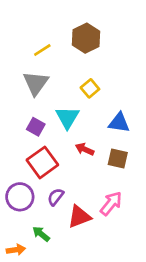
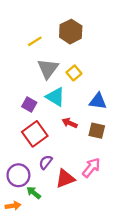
gray triangle: (36, 83) -> (48, 69), moved
cyan triangle: (67, 117) -> (55, 97), turned -30
purple circle: (20, 197) -> (18, 175), moved

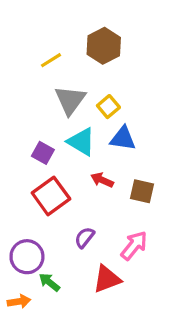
blue triangle: (98, 101) -> (123, 138), moved
purple semicircle: (46, 162) -> (85, 238), moved
red triangle: (65, 179) -> (107, 279), moved

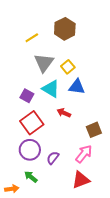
brown square: (142, 191) -> (94, 130), moved, turned -35
purple semicircle: (85, 238) -> (53, 158), moved
purple circle: (27, 257) -> (30, 150), moved
red triangle: (107, 279) -> (81, 180), moved

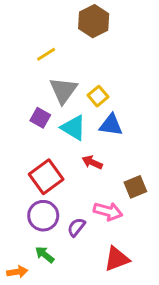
brown hexagon: (65, 29) -> (94, 21), moved
purple square: (27, 96) -> (40, 118), moved
pink arrow: (84, 154) -> (108, 211), moved, turned 66

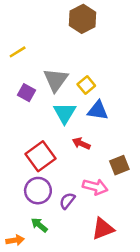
yellow line: (46, 54) -> (18, 52), moved
purple square: (40, 118) -> (27, 93), moved
cyan triangle: (73, 128) -> (65, 113), turned 30

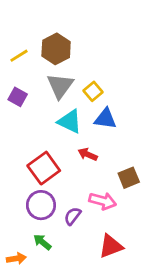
brown hexagon: (82, 19) -> (56, 49), moved
purple square: (27, 93) -> (18, 97), moved
cyan triangle: (65, 113) -> (70, 121), turned -35

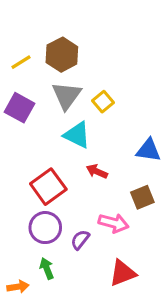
purple square: (18, 97) -> (19, 108), size x1.4
blue triangle: (105, 119) -> (148, 150), moved
green arrow: (42, 242) -> (47, 269), turned 30

